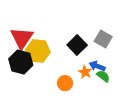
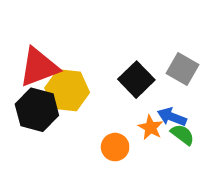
red triangle: (22, 38) -> (39, 67), turned 35

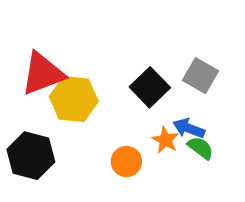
black hexagon: (37, 110) -> (31, 156), moved

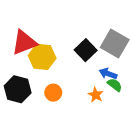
gray square: (201, 76) -> (115, 43), size x1.4
orange star: (165, 140) -> (96, 95), moved
orange circle: (126, 161) -> (53, 93), moved

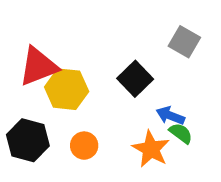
gray square: (115, 43) -> (184, 42), moved, size x0.7
orange star: (96, 95) -> (151, 149), size x1.5

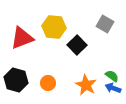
yellow hexagon: (67, 89) -> (54, 27), moved
blue arrow: (170, 116) -> (113, 88), moved
green semicircle: (181, 133) -> (112, 76), moved

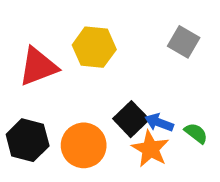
black square: (77, 45) -> (131, 119), moved
orange circle: (48, 83) -> (84, 145), size x1.6
blue arrow: (113, 88) -> (159, 123), moved

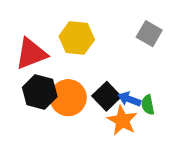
green semicircle: (196, 133) -> (148, 105), moved, turned -138
black hexagon: (28, 140) -> (40, 92), moved
orange circle: (84, 145) -> (68, 98), moved

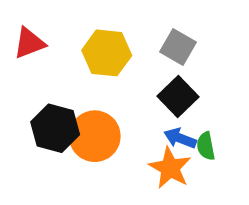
gray square: (149, 34) -> (178, 47), moved
red triangle: (31, 54) -> (29, 43), moved, size x0.7
black square: (107, 96) -> (178, 97), moved

